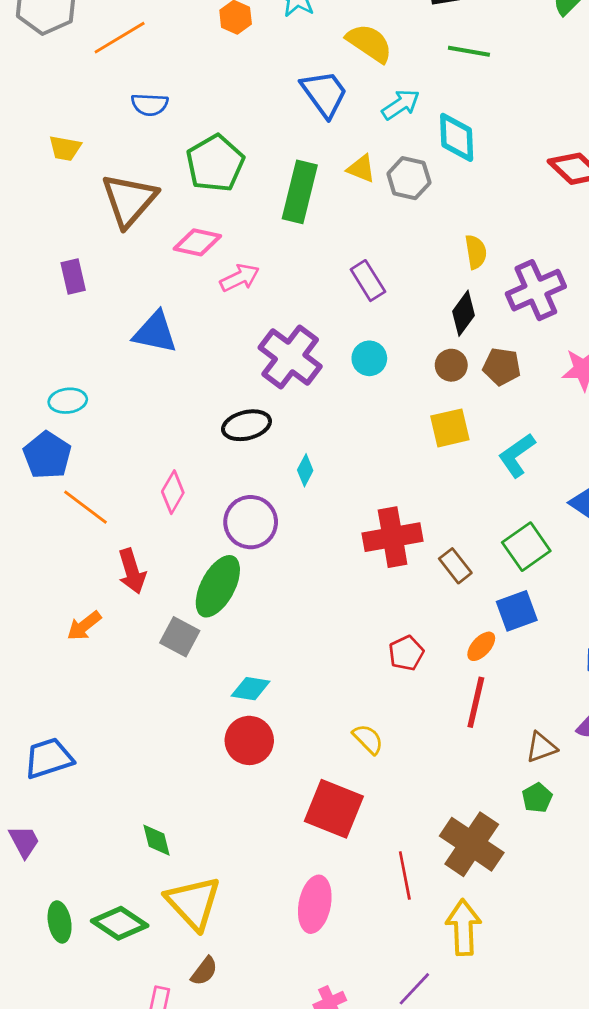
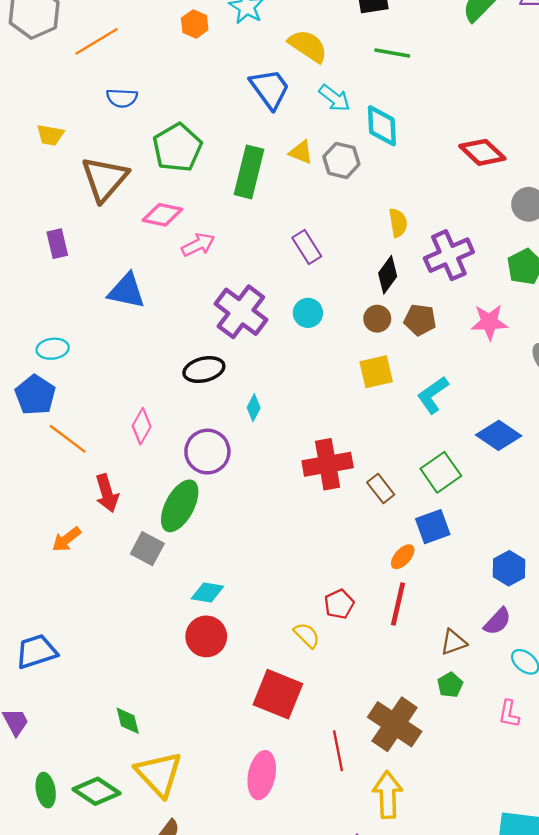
cyan arrow: (401, 105) -> (335, 98), turned 72
red pentagon: (406, 653) -> (339, 604), moved

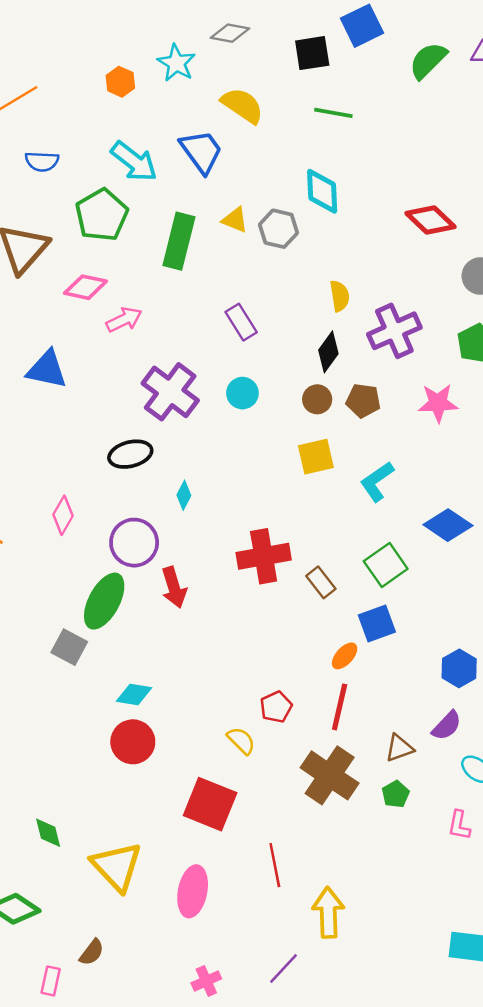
cyan arrow: (335, 98) -> (134, 161), moved, size x1.4
red arrow: (107, 493) -> (174, 587), moved
brown cross: (395, 724) -> (330, 775), moved
yellow triangle: (159, 774) -> (117, 866), moved

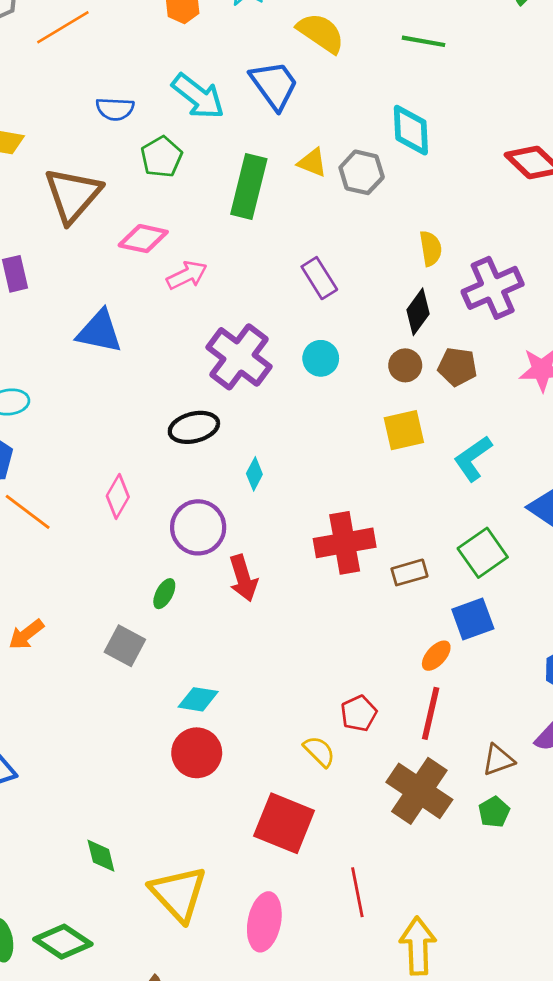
blue semicircle: (42, 161) -> (115, 109), moved
green pentagon: (102, 215) -> (161, 157), size x0.7
brown rectangle: (321, 582) -> (409, 572), turned -68
green ellipse: (104, 601) -> (164, 594), size x0.5

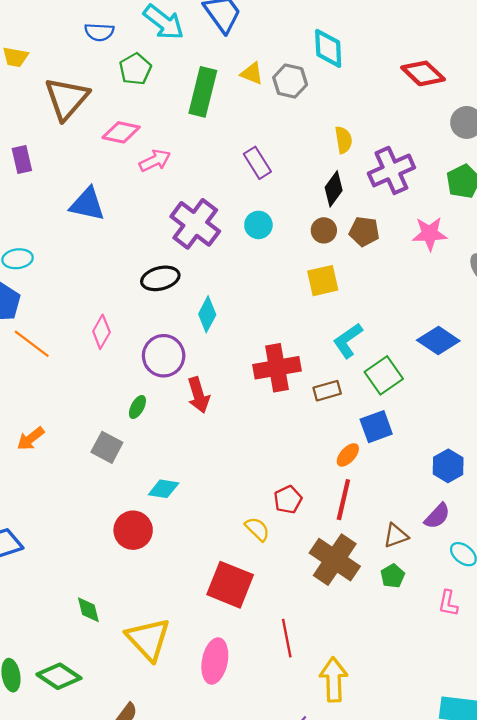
cyan L-shape: (473, 458) -> (348, 340), moved
cyan diamond: (254, 474) -> (207, 314), size x1.4
red circle: (197, 753) -> (133, 530), moved

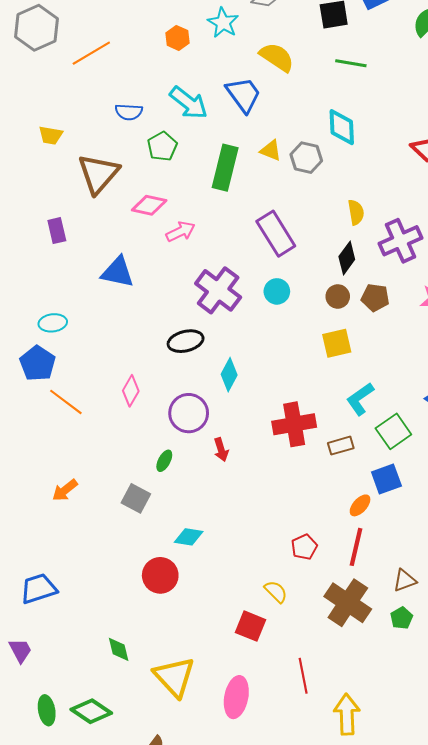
purple rectangle: (257, 163) -> (276, 234), size x1.5
red arrow: (198, 395) -> (221, 450), size x0.7
yellow semicircle: (257, 529) -> (276, 592), moved
red square: (230, 585) -> (250, 626), size x0.7

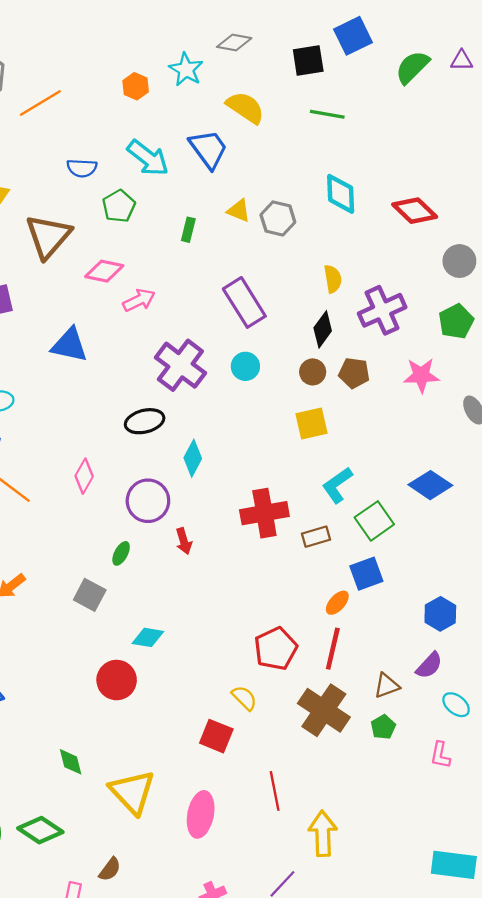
cyan diamond: (342, 127) -> (341, 194), moved
green rectangle: (225, 168) -> (188, 230), size x0.5
red pentagon: (304, 547) -> (276, 649), size x1.5

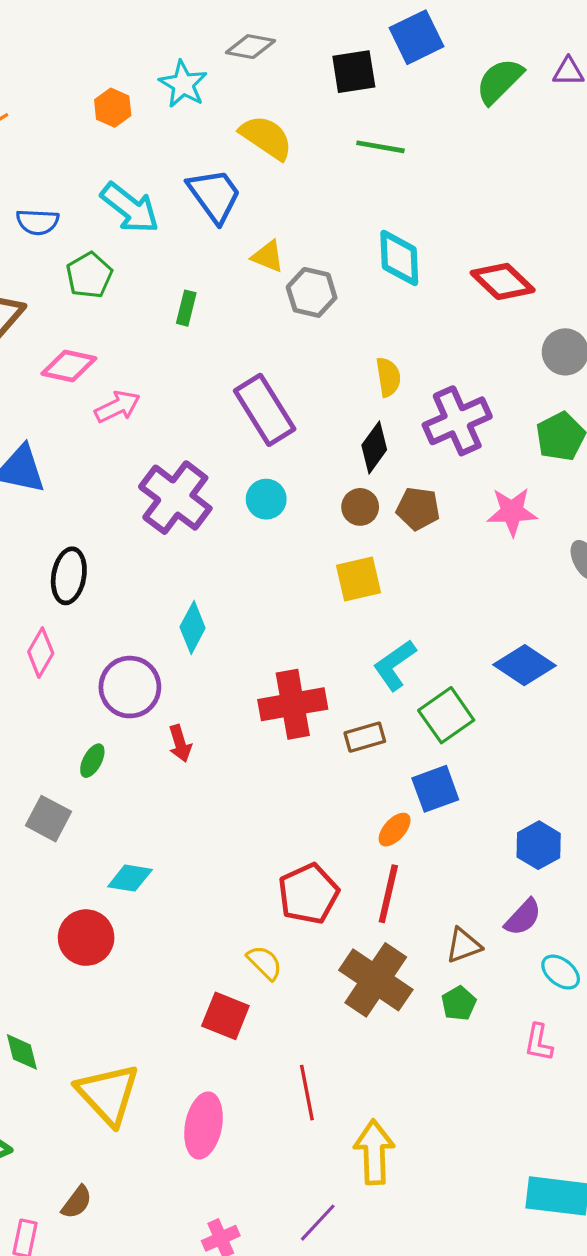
yellow triangle: (239, 211) -> (268, 256), moved
black ellipse: (145, 421) -> (69, 576), moved, turned -66

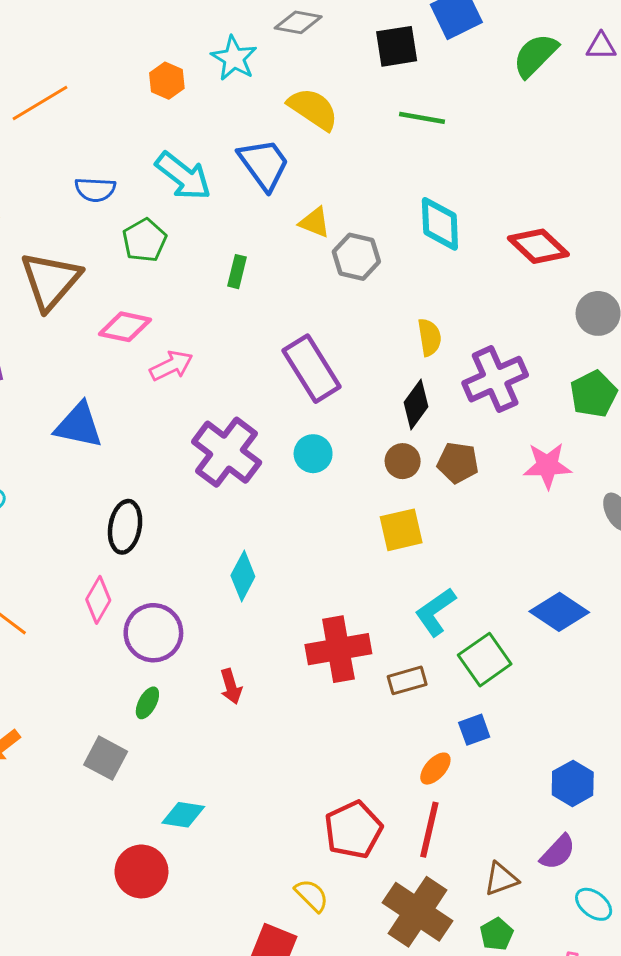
purple circle: (130, 687) -> (153, 633), moved
blue square: (435, 789) -> (474, 730), size x0.7

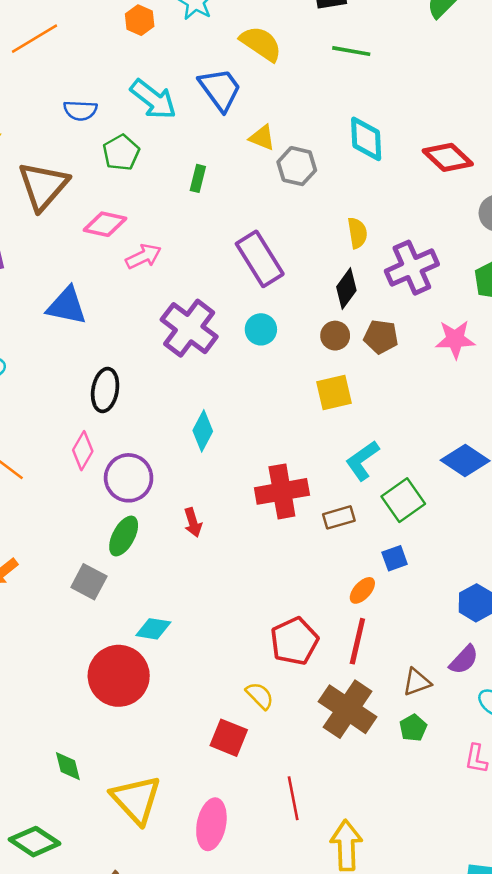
green ellipse: (147, 703) -> (124, 536), size x1.5
red circle: (141, 871) -> (119, 676), size x1.4

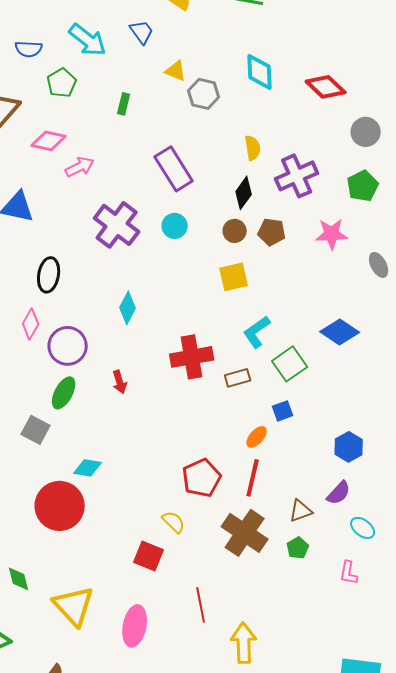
blue trapezoid: (220, 89) -> (142, 32), size x0.7

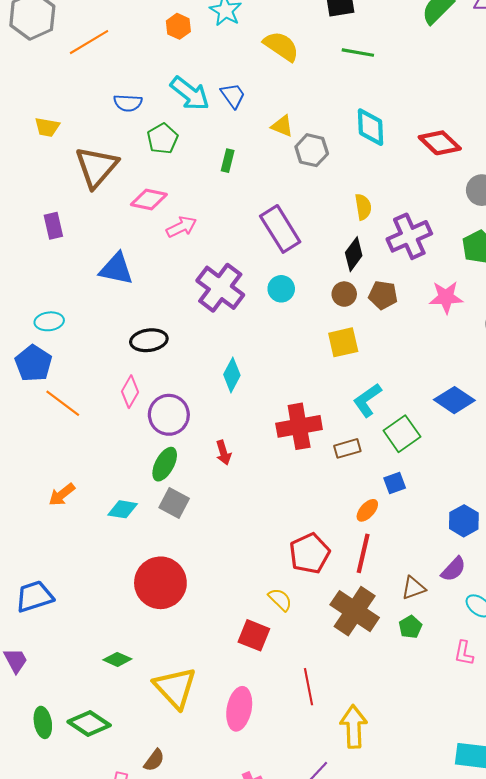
blue trapezoid: (142, 32) -> (233, 96), moved
black ellipse: (49, 275) -> (149, 340), turned 72
gray square: (36, 430) -> (174, 503), moved
cyan diamond: (88, 468) -> (123, 509), moved
green diamond: (19, 579) -> (117, 659), turned -52

